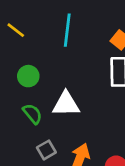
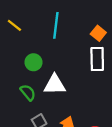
green circle: (28, 76) -> (33, 62), moved

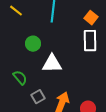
green semicircle: (28, 92) -> (20, 78), moved

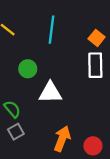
gray square: (38, 97) -> (16, 132), moved

